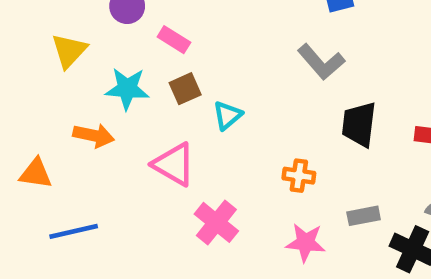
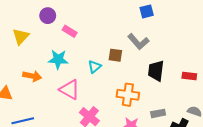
cyan star: (127, 89) -> (58, 59), moved
brown square: (185, 89) -> (115, 55), moved, turned 32
orange cross: (299, 176) -> (128, 95), size x1.5

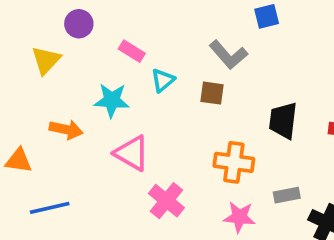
purple circle: (48, 16) -> (79, 24), moved
gray L-shape: (138, 42) -> (228, 55), moved
cyan triangle: (95, 67) -> (163, 80), moved

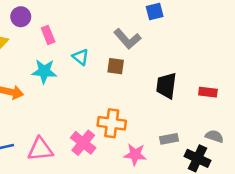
pink rectangle: (132, 51) -> (48, 35), moved, turned 36
cyan triangle: (163, 80) -> (81, 57), turned -42
pink triangle: (132, 153) -> (40, 149), moved, turned -36
orange cross: (234, 162) -> (112, 123), moved

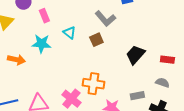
brown square: (116, 66) -> (96, 40), turned -32
black trapezoid: (166, 86) -> (135, 55), turned 35
gray semicircle: (214, 136) -> (162, 83), moved

